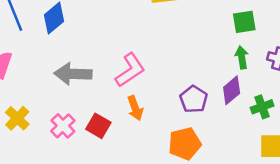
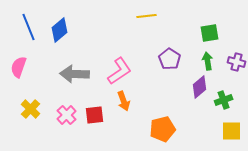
purple pentagon: (194, 99) -> (170, 59), moved
red square: (98, 126) -> (95, 115), turned -36

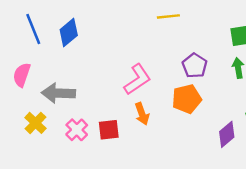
gray arrow: (75, 74) -> (58, 93), moved
purple diamond: (200, 87) -> (227, 134), moved
orange pentagon: (163, 129) -> (187, 99), moved

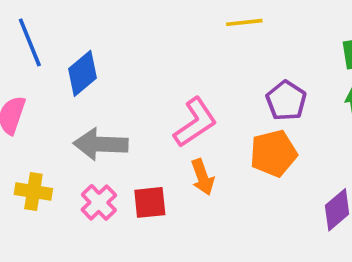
blue diamond: (69, 32) -> (83, 73), moved
gray arrow: (58, 93) -> (101, 144), moved
yellow cross: (35, 123) -> (33, 192), turned -35

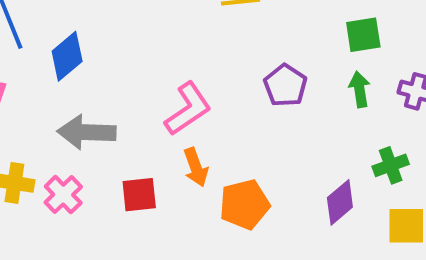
orange pentagon: (273, 153) -> (244, 204), moved
pink cross: (99, 202) -> (63, 195), moved

